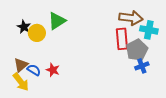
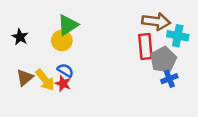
black star: (24, 27) -> (20, 37), moved
yellow circle: (37, 33) -> (62, 40), moved
blue semicircle: (34, 70) -> (65, 70), moved
yellow arrow: (21, 82) -> (45, 80), moved

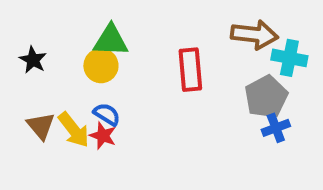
green triangle: (68, 25) -> (111, 40), turned 35
red rectangle: (145, 46) -> (190, 70), moved
brown triangle: (25, 78) -> (41, 126), turned -30

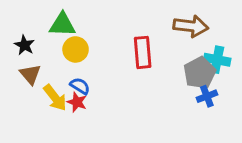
green triangle: (111, 40) -> (62, 25), moved
cyan cross: (289, 58) -> (217, 60), moved
brown triangle: (41, 126) -> (30, 74), moved

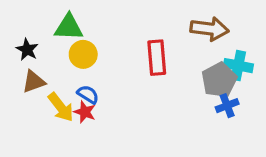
brown triangle: (30, 74) -> (34, 82), turned 50

